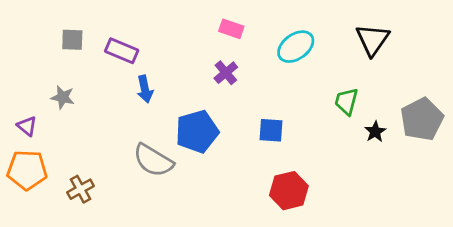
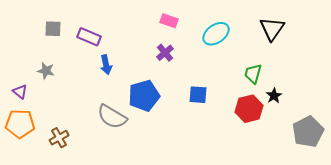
gray pentagon: (422, 119) -> (308, 132), moved
red hexagon: (289, 191) -> (249, 109), moved

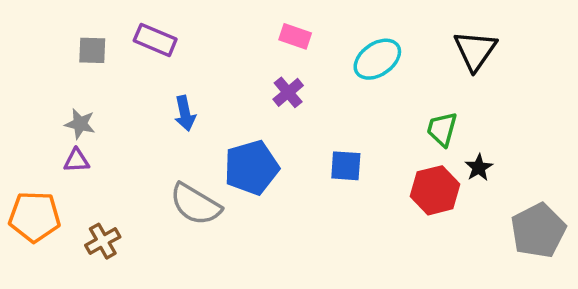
purple rectangle: (89, 37) -> (155, 40), moved
purple triangle: (20, 92) -> (77, 161), moved, turned -42

